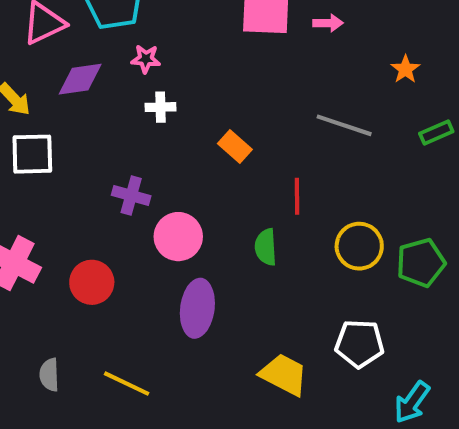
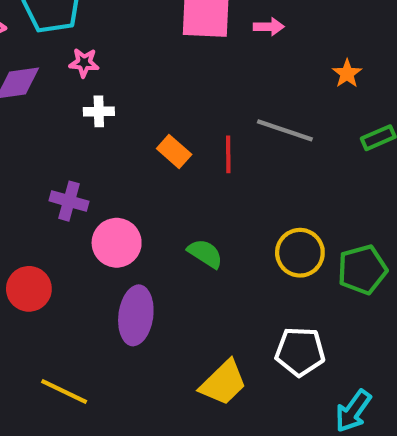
red line: (297, 196) -> (228, 154), moved
green semicircle: (266, 247) -> (205, 254), turned 126
yellow trapezoid: (284, 375) -> (223, 383), turned 108

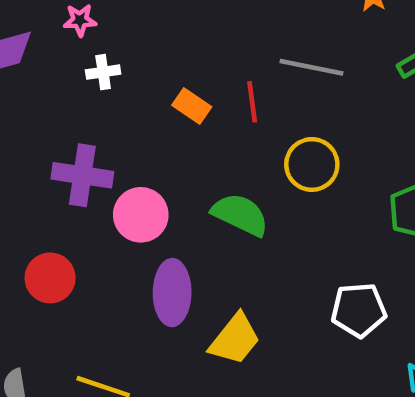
purple cross: (69, 201) -> (82, 175), size x1.4
yellow circle: (300, 253) -> (312, 164), moved
green semicircle: (205, 254) -> (240, 215), size x1.4
yellow trapezoid: (223, 383) -> (235, 339), moved

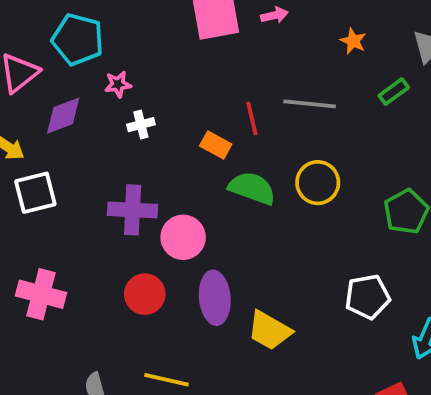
red line: (252, 102) -> (252, 118), moved
green semicircle: (240, 215) -> (252, 188), moved
red circle: (50, 278) -> (145, 294), moved
yellow trapezoid: (235, 339) -> (269, 331), turned 87

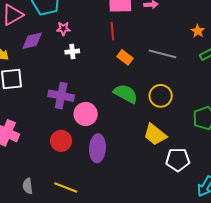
orange star: (353, 41) -> (198, 31), moved
red line: (252, 118) -> (112, 31), moved
orange rectangle: (216, 145) -> (125, 57), moved
yellow trapezoid: (269, 331) -> (155, 135), moved

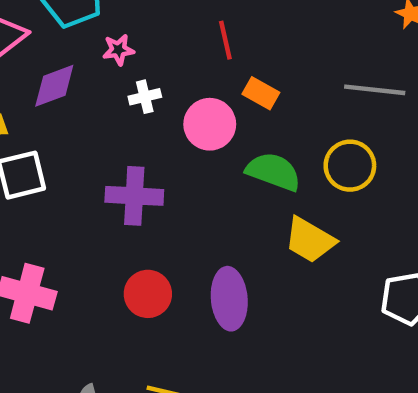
gray line: (162, 54) -> (375, 90), moved
pink circle: (86, 114) -> (210, 124), moved
yellow trapezoid: (155, 135) -> (310, 240), moved

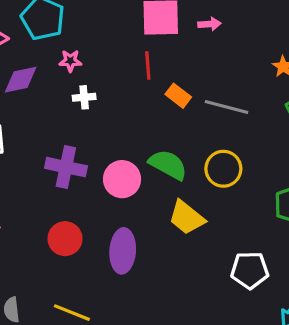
gray line: (375, 90) -> (226, 107), moved
orange rectangle: (261, 93) -> (178, 96), moved
pink circle: (210, 124) -> (122, 179), moved

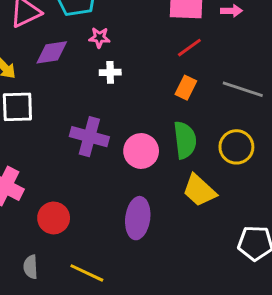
red line: (148, 66) -> (189, 48), moved, turned 55
orange rectangle: (178, 96) -> (186, 88), moved, turned 75
green semicircle: (168, 165) -> (185, 140), turned 51
red circle: (65, 239) -> (54, 218), moved

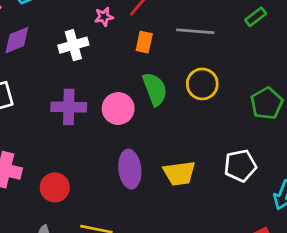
pink star: (99, 38) -> (104, 17), moved
white cross: (110, 72) -> (73, 45), size x1.5
yellow trapezoid: (199, 190) -> (179, 173), moved, turned -36

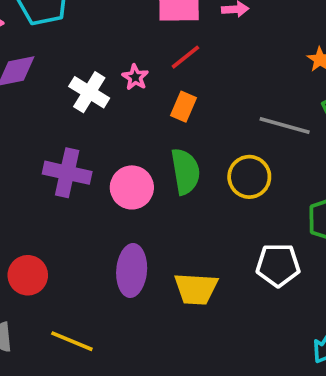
pink star: (104, 17) -> (135, 77), moved, turned 30
gray line: (195, 31) -> (285, 126), moved
white cross: (73, 45) -> (89, 92), turned 36
white pentagon: (240, 166) -> (278, 265), moved

